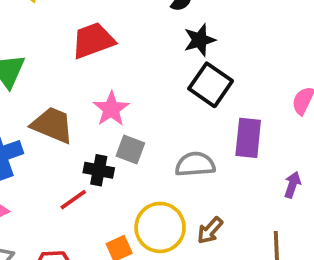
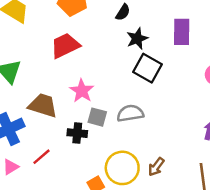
purple rectangle: (248, 138) -> (182, 32), moved
gray semicircle: (195, 164) -> (130, 113), moved
red line: (73, 200) -> (42, 157), moved

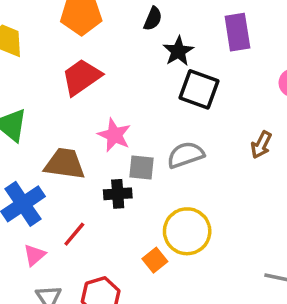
brown arrow: (156, 167) -> (261, 145), moved

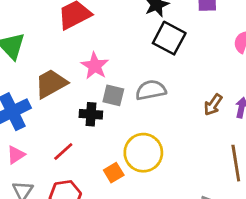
brown arrow: (261, 145) -> (213, 105), moved
brown trapezoid: (65, 164) -> (51, 84), turned -45
red line: (74, 234) -> (63, 151), moved

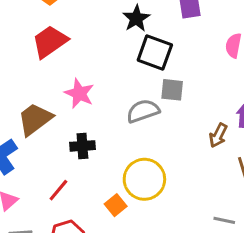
gray square: (113, 95) -> (172, 90), moved
brown arrow: (213, 105) -> (218, 135), moved

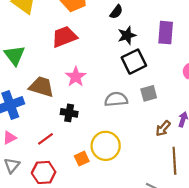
black square: (155, 52) -> (134, 62), turned 30
gray square: (172, 90) -> (149, 93), moved, turned -35
brown trapezoid: (35, 119) -> (41, 87), turned 40

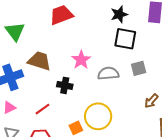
black square: (134, 62) -> (125, 39), turned 35
pink star: (76, 77) -> (81, 60), moved

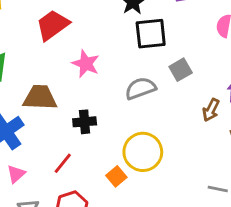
pink star: (81, 60) -> (86, 64), moved

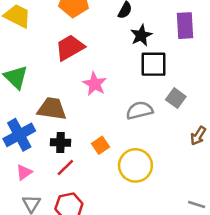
gray square: (181, 70) -> (176, 98), turned -30
black cross: (85, 122) -> (61, 143), moved
orange square: (116, 176) -> (101, 145), moved

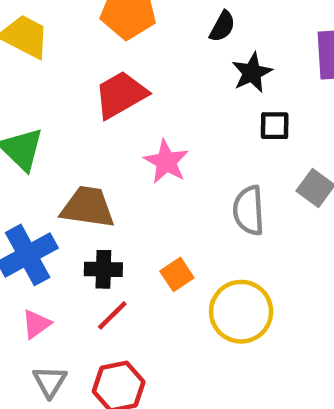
black square: (154, 64) -> (275, 126), size x0.6
gray semicircle: (140, 110) -> (249, 211), turned -80

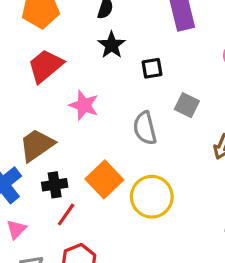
black star: (252, 73) -> (112, 45), moved
brown trapezoid: (88, 207) -> (37, 145), turned -33
orange square: (177, 274) -> (104, 179), size x1.6

